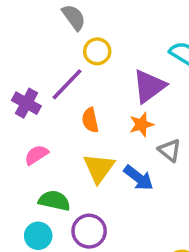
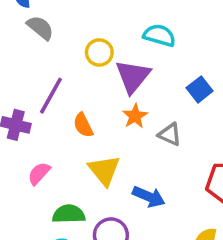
yellow circle: (97, 51) -> (99, 52), moved
blue arrow: (139, 178) -> (149, 197), moved

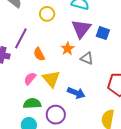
purple triangle: (133, 76) -> (81, 29), moved
blue square: (200, 89) -> (103, 33), turned -32
pink semicircle: (39, 173) -> (30, 79), moved

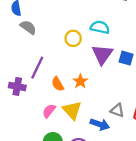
yellow circle: (47, 14) -> (73, 38), moved
orange star: (68, 49) -> (80, 81), moved
gray triangle: (87, 58) -> (117, 110), moved

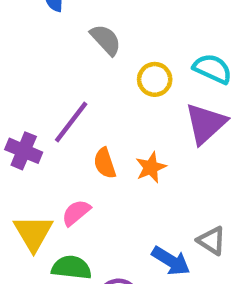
gray semicircle: (28, 27) -> (106, 40), moved
yellow triangle: (72, 110) -> (33, 233), moved

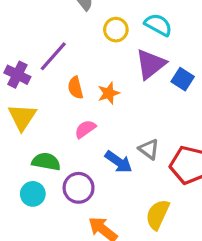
pink semicircle: (76, 213) -> (85, 129), moved
yellow triangle: (33, 233) -> (22, 117), moved

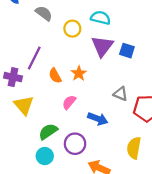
gray triangle: (149, 149) -> (121, 94), moved
green semicircle: (46, 162) -> (48, 132), turned -30

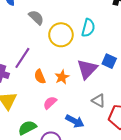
cyan semicircle: (101, 18) -> (88, 28), turned 84
yellow circle: (72, 29) -> (61, 35), size x1.5
purple triangle: (102, 46) -> (87, 69), moved

